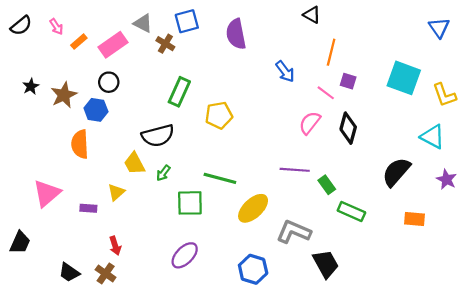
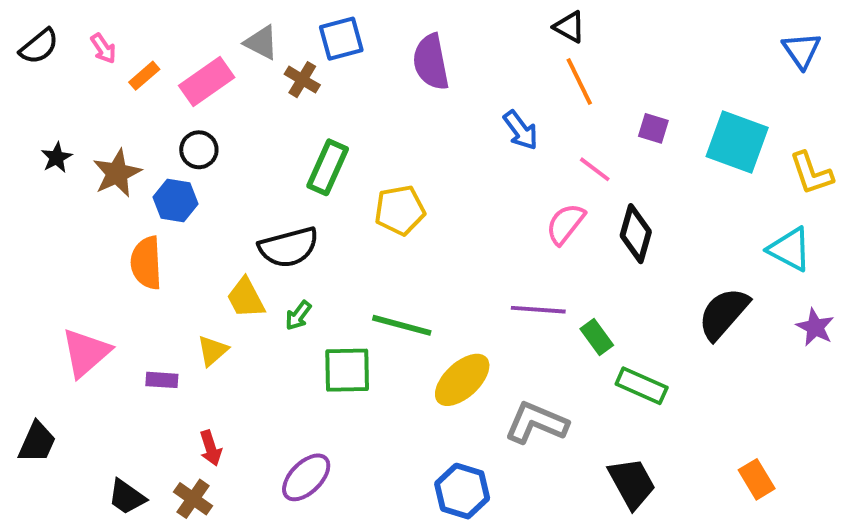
orange line: (331, 52) -> (579, 82), moved, turned -40
purple square: (348, 81) -> (653, 128), moved
orange rectangle: (414, 219) -> (757, 479), moved, turned 54
purple ellipse: (185, 255) -> (306, 477), moved
black trapezoid: (326, 264) -> (632, 483), moved

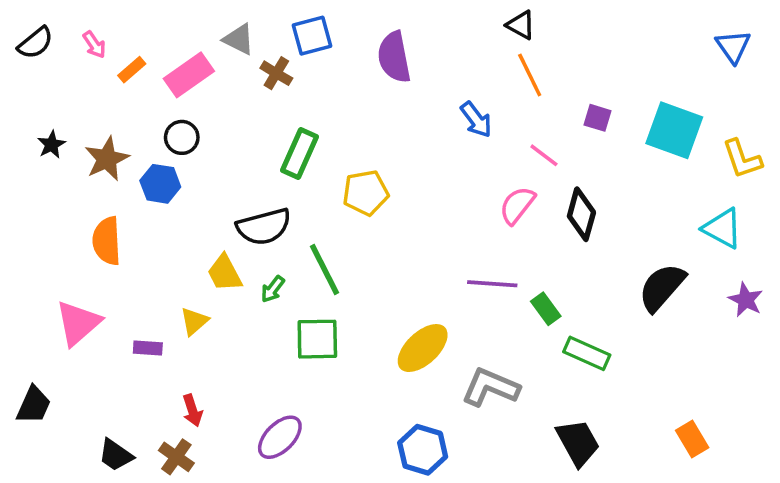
orange semicircle: (146, 263) -> (107, 241), moved
green line: (402, 325) -> (324, 269), moved, turned 48

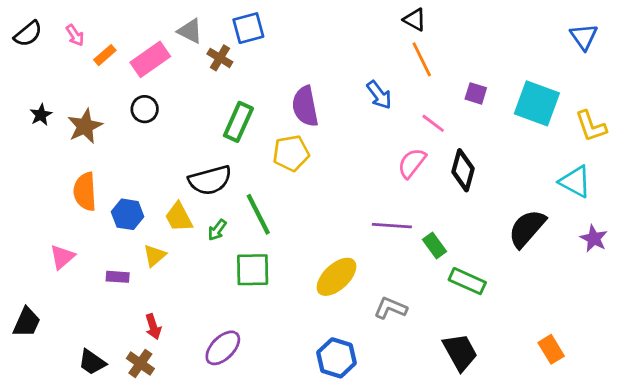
purple semicircle: (394, 57) -> (305, 106), moved
blue hexagon: (160, 184) -> (128, 214), moved
pink triangle: (78, 323) -> (62, 257), size x0.7
gray L-shape: (490, 387) -> (391, 308), size x0.7

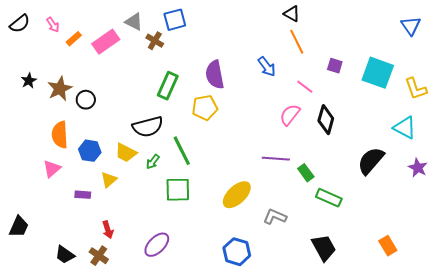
black circle: (145, 109) -> (86, 100), moved
yellow trapezoid: (179, 217) -> (126, 153), turned -35
pink triangle: (62, 257) -> (52, 169), moved

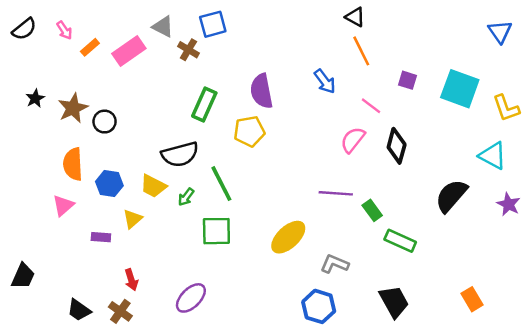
blue hexagon: (237, 252) -> (319, 306), moved

